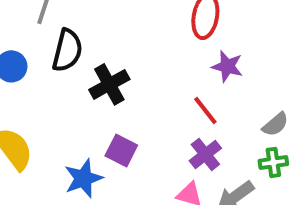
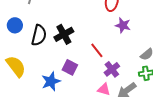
black semicircle: (67, 50) -> (39, 35), moved
red line: (205, 110) -> (97, 50), moved

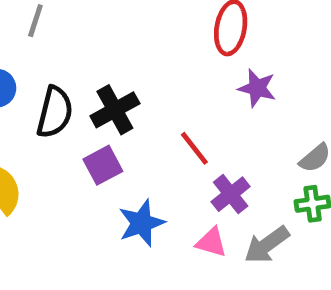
purple square: (70, 67) -> (103, 165), moved, turned 35
blue star: (51, 81) -> (141, 223), moved

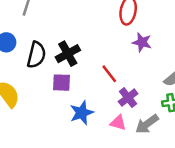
purple square: (103, 165) -> (61, 83), turned 30

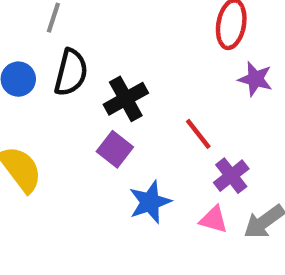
black semicircle: (36, 55) -> (71, 72), moved
purple square: (61, 83) -> (115, 149), turned 36

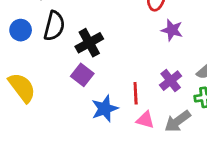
red line: (198, 134) -> (136, 93), moved, turned 35
purple cross: (231, 176) -> (171, 81), moved

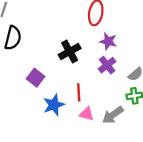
black cross: (89, 43) -> (70, 52), moved
purple cross: (171, 81) -> (107, 65), moved

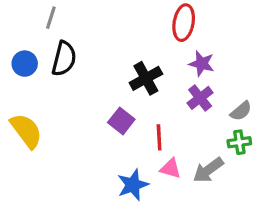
purple square: (36, 78) -> (121, 121), moved
blue star: (54, 105) -> (133, 185), moved

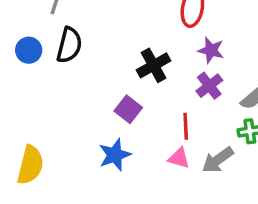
yellow semicircle: (26, 131) -> (30, 165), moved, turned 51
red line: (159, 137) -> (186, 126), moved
blue star: (133, 185) -> (115, 155), moved

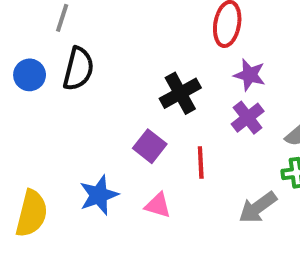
red line: (186, 126) -> (201, 163), moved
blue star: (115, 155) -> (99, 195), moved
pink triangle: (179, 158) -> (158, 205), moved

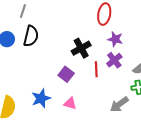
red line: (201, 163) -> (96, 69), moved

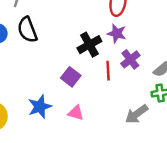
black semicircle: (31, 36) -> (27, 30), turned 145
purple star: (115, 39) -> (117, 33), moved

